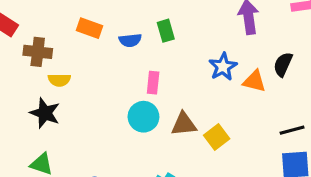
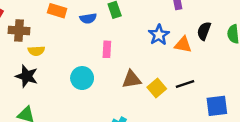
cyan circle: (143, 117) -> (82, 78), moved
black line: (292, 130) -> (185, 84), moved

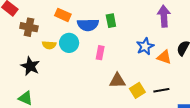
blue semicircle: (88, 18) -> (88, 25), size x1.5
yellow semicircle: (36, 51) -> (49, 45), moved
cyan circle: (82, 78) -> (69, 43), moved

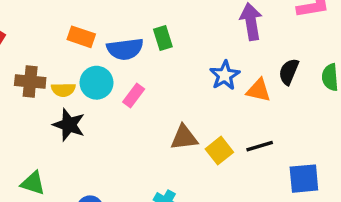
brown cross: (29, 27) -> (30, 82), moved
pink rectangle: (100, 53) -> (134, 96), moved, turned 32
black star: (30, 66) -> (69, 125), moved

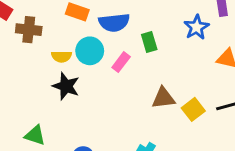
green rectangle: (163, 38) -> (149, 42), moved
blue star: (225, 75) -> (197, 27), moved
brown cross: (30, 82) -> (29, 30), moved

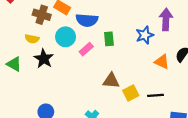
brown cross: (29, 30) -> (42, 15), moved
yellow semicircle: (62, 56) -> (32, 39), moved
green triangle: (35, 135) -> (14, 64), moved

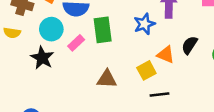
green rectangle: (109, 39) -> (103, 30), size x1.5
black star: (44, 59) -> (42, 58), moved
yellow square: (131, 93) -> (146, 70), moved

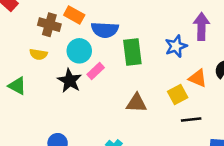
pink rectangle: (76, 43) -> (96, 71), moved

